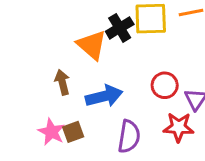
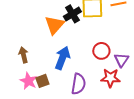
orange triangle: (92, 45) -> (54, 25), turned 30
brown arrow: (62, 82) -> (23, 55), moved
blue arrow: (104, 96) -> (62, 58), turned -55

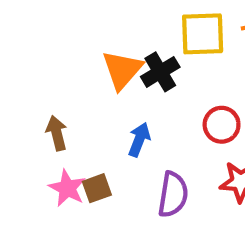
black cross: (72, 14) -> (160, 72), moved
blue arrow: (62, 58) -> (139, 140), size x0.7

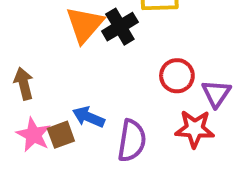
blue arrow: (139, 140) -> (89, 117), moved, turned -88

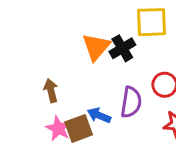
brown square: (61, 135) -> (79, 128), size x1.4
purple semicircle: (132, 141) -> (131, 102), moved

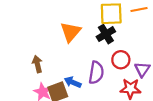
black cross: (122, 48) -> (106, 34), moved

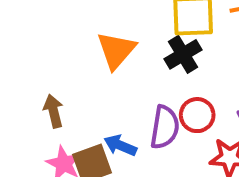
red circle: (121, 60) -> (197, 115), moved

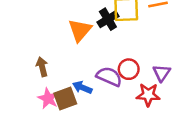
black cross: (183, 54) -> (108, 19), moved
purple semicircle: (165, 127) -> (109, 76), turned -75

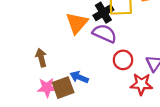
purple semicircle: (109, 76) -> (105, 33), moved
pink star: (48, 98) -> (47, 88), turned -30

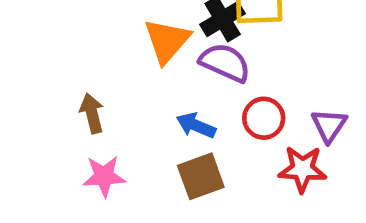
blue arrow: (79, 77) -> (196, 125), moved
brown square: (63, 88) -> (201, 176), moved

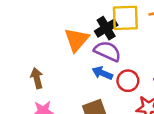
blue arrow: (196, 125) -> (102, 73), moved

